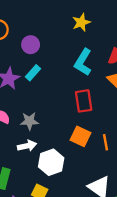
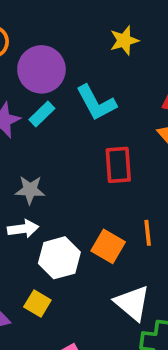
purple circle: (31, 45) -> (41, 69), size x1.6
cyan L-shape: (83, 62) -> (96, 103), moved, turned -64
orange square: (81, 136) -> (108, 246), moved

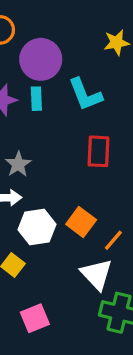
cyan rectangle: (42, 114) -> (36, 99), turned -55
gray star: (30, 190) -> (18, 164), turned 30
orange line: (148, 233) -> (113, 240), moved, turned 40

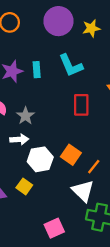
purple circle: (41, 59) -> (58, 21), moved
pink square: (35, 318) -> (54, 228), moved

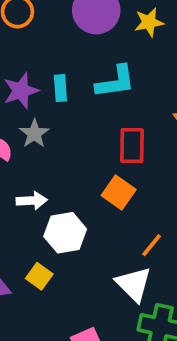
cyan L-shape: (71, 65) -> (115, 82), turned -75
gray star: (25, 116) -> (34, 134), moved
orange square: (71, 155) -> (119, 193), moved

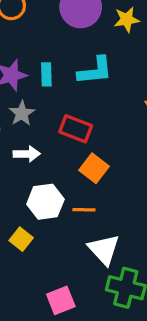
red rectangle: (132, 146) -> (76, 129), moved, turned -72
white arrow: (32, 201) -> (27, 154), moved
orange line: (152, 245) -> (84, 210), moved, turned 50

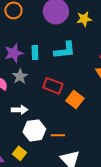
white arrow: (27, 154) -> (20, 110), moved
orange square: (94, 168) -> (75, 100), moved

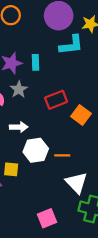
cyan L-shape: (65, 50) -> (71, 45), moved
red rectangle: (53, 86) -> (56, 100), turned -42
yellow square: (19, 153) -> (11, 169), moved, turned -32

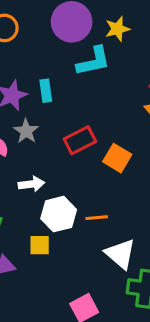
yellow square: (11, 169) -> (40, 245), moved

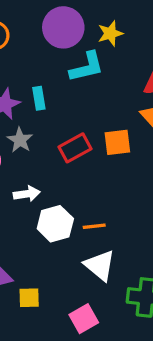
orange square: (117, 158) -> (117, 142), moved, turned -36
yellow square: (40, 245) -> (29, 298), moved
white triangle: (120, 254) -> (100, 265), moved

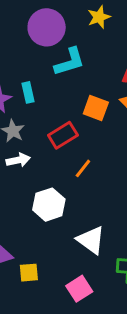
yellow star: (110, 33) -> (99, 17), moved
orange square: (117, 142) -> (96, 108), moved, turned 30
white arrow: (27, 194) -> (18, 160), moved
orange line: (94, 226) -> (83, 168), moved, turned -42

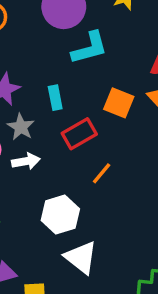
cyan rectangle: (28, 92) -> (55, 98), moved
white triangle: (91, 240) -> (81, 257), moved

